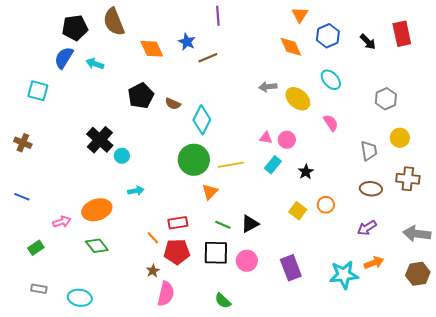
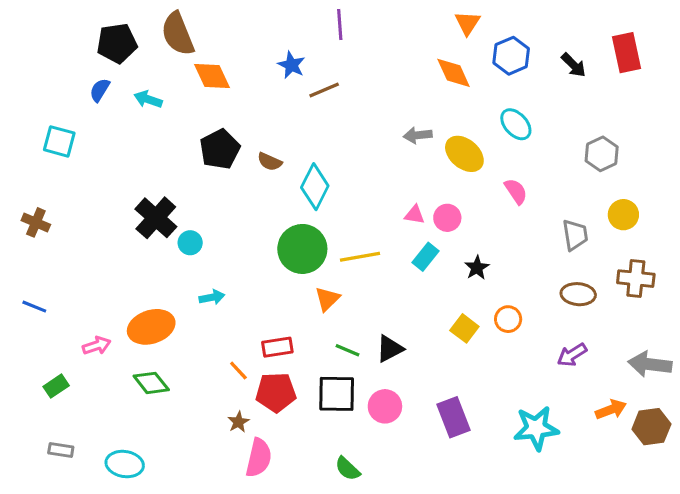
orange diamond: (152, 49) -> (212, 76), moved
blue semicircle: (64, 58) -> (100, 90), size x0.7
orange arrow: (374, 263) -> (611, 409), moved

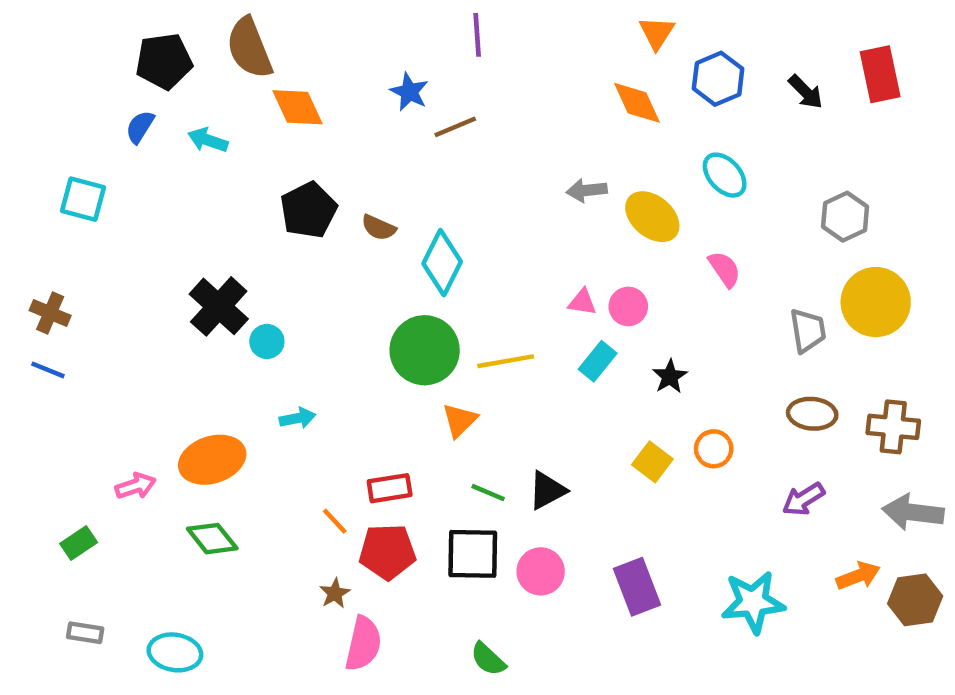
yellow circle: (623, 215) -> (876, 302), size x1.6
brown cross: (636, 279) -> (893, 427), moved
blue line: (34, 307) -> (48, 370), moved

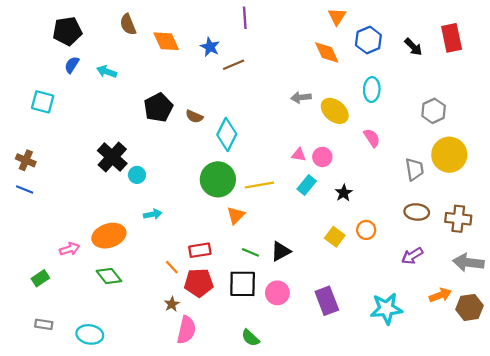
brown semicircle: (249, 48) -> (128, 24), size x0.7
black pentagon: (164, 61) -> (67, 31), moved
orange diamond: (298, 107) -> (166, 41), moved
cyan ellipse: (725, 175) -> (372, 90), turned 45

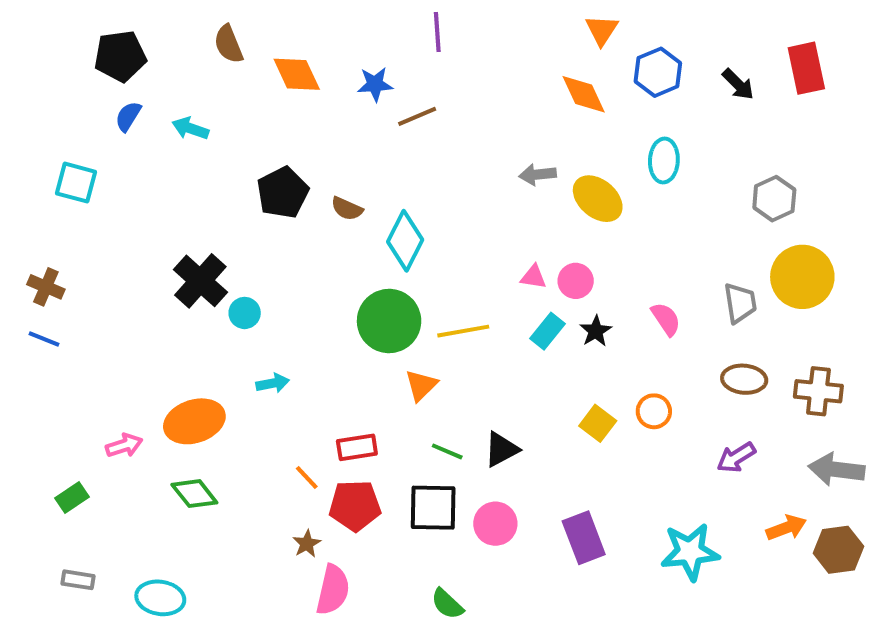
blue star: (210, 47) -> (375, 84), turned -30
pink semicircle: (372, 138) -> (666, 319), moved
black star: (344, 193) -> (596, 331), moved

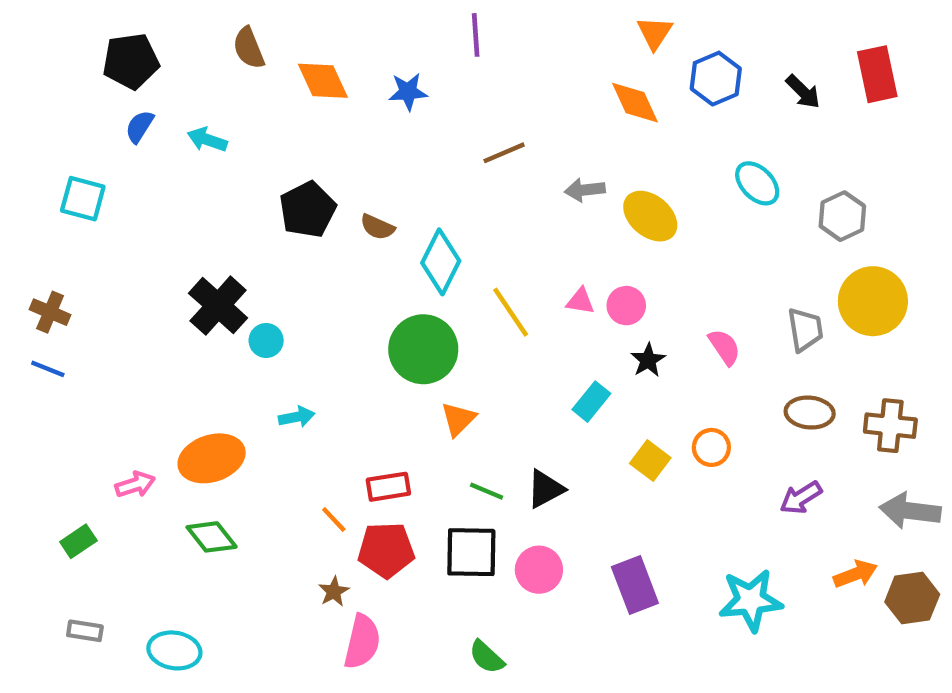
brown line: (417, 116) -> (504, 153), moved
cyan ellipse: (664, 160) -> (757, 183), moved, turned -48
yellow line: (463, 331) -> (511, 312), moved, turned 66
cyan rectangle: (548, 331) -> (591, 402), moved

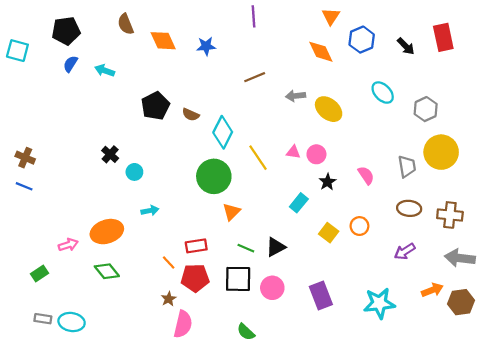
purple line: (476, 35) -> (254, 16), moved
cyan square: (83, 199) -> (17, 51), moved
black cross: (218, 306) -> (110, 154), size x0.6
cyan ellipse: (174, 650) -> (72, 322), moved

